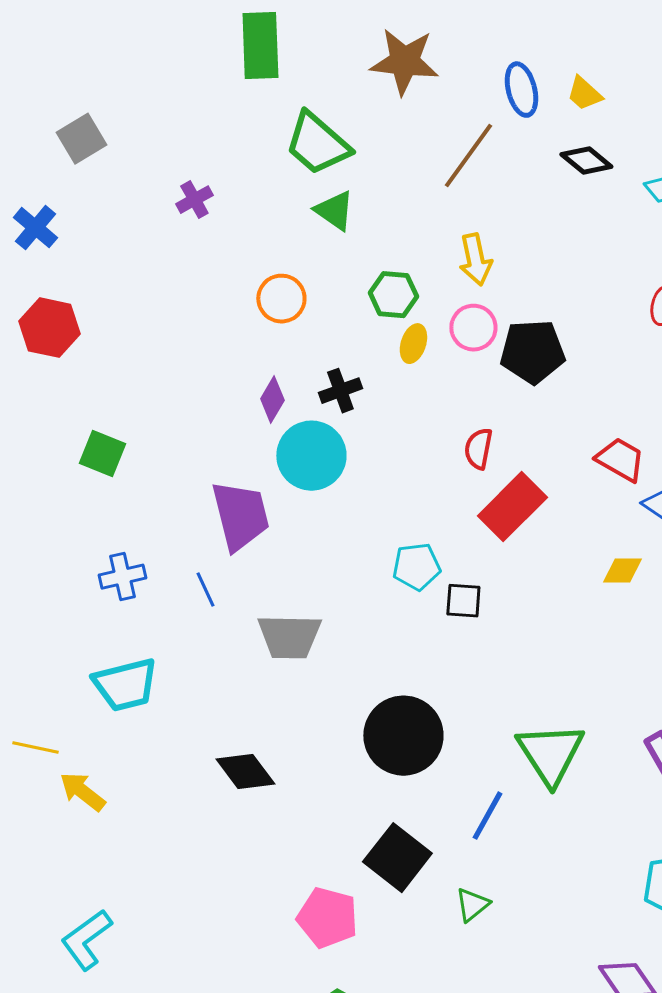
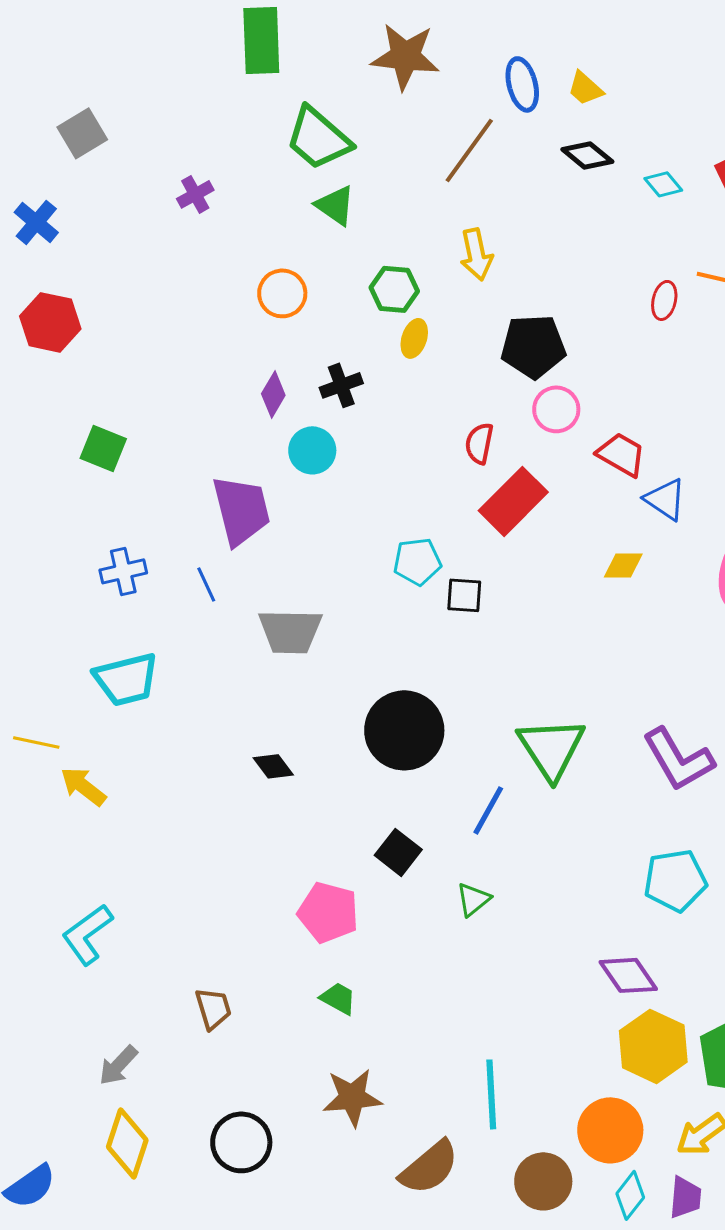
pink circle: (473, 328) -> (556, 409), moved
cyan circle: (311, 456) -> (312, 450), size x0.7
black diamond: (245, 772) -> (273, 766), moved, size x0.7
black square: (397, 858) -> (398, 852), size x0.7

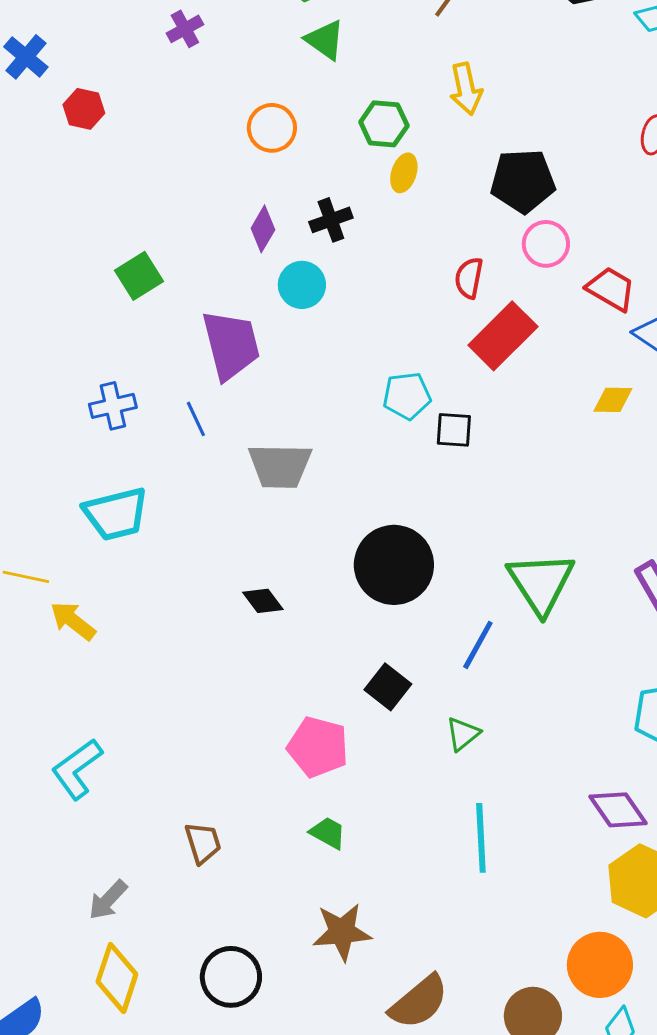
red hexagon: (50, 322) -> (84, 109), moved, size x0.7
green square: (103, 448) -> (139, 276), moved, turned 36
cyan line: (491, 1094) -> (481, 838), moved

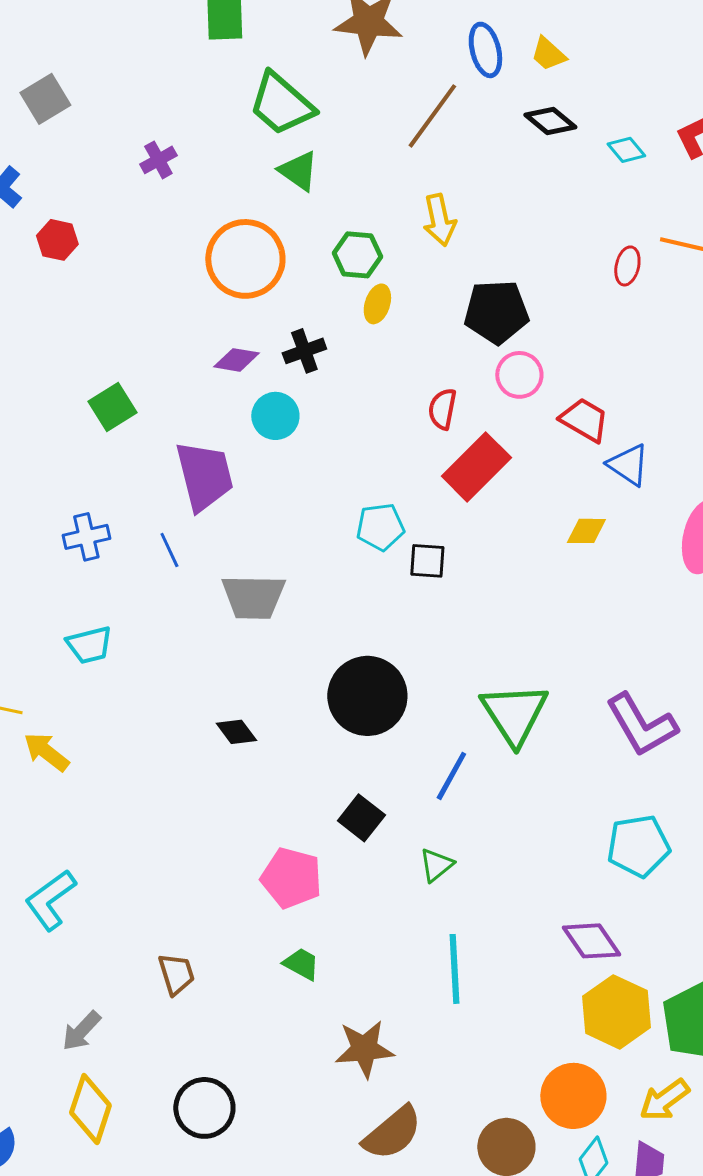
orange circle: (272, 128) -> (245, 259), size x1.6
purple diamond: (263, 229) -> (236, 360), turned 69
cyan trapezoid: (116, 514) -> (89, 645), size x0.7
brown star: (342, 932) -> (364, 1049), moved

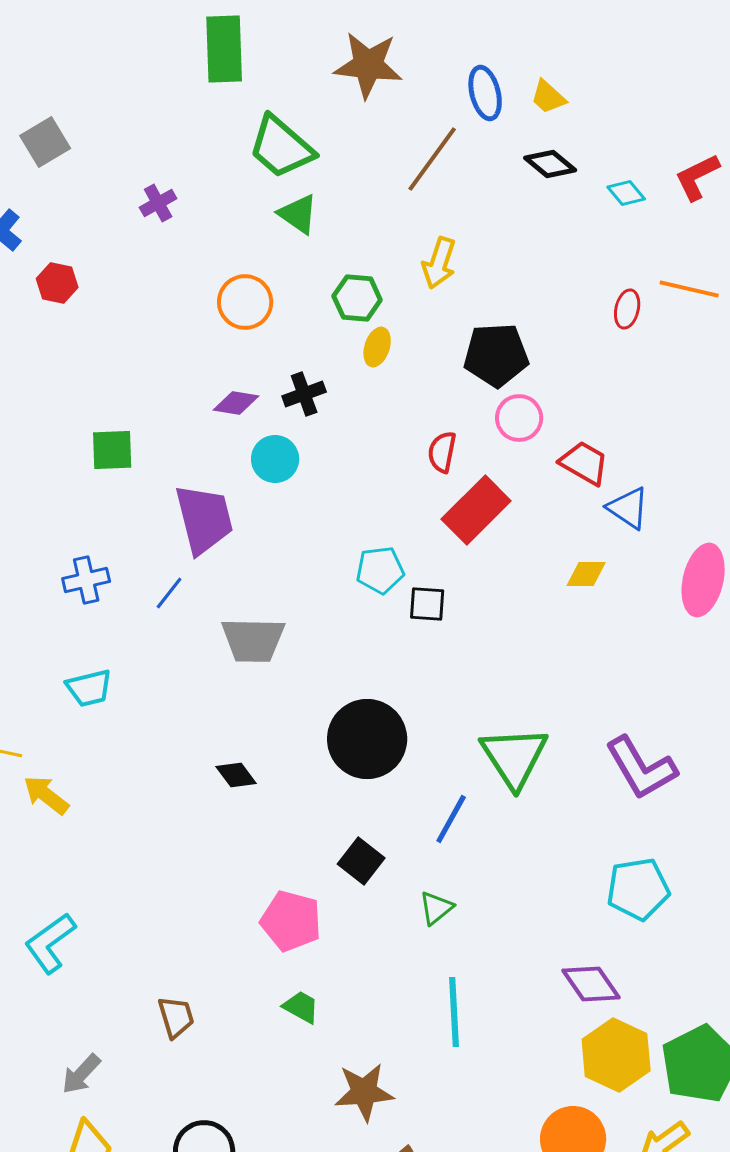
yellow arrow: (439, 220) -> (439, 263), turned 30
orange circle: (245, 259) -> (245, 302), size x0.7
green square: (112, 407) -> (112, 450), turned 30
blue line: (169, 550) -> (169, 593), turned 63

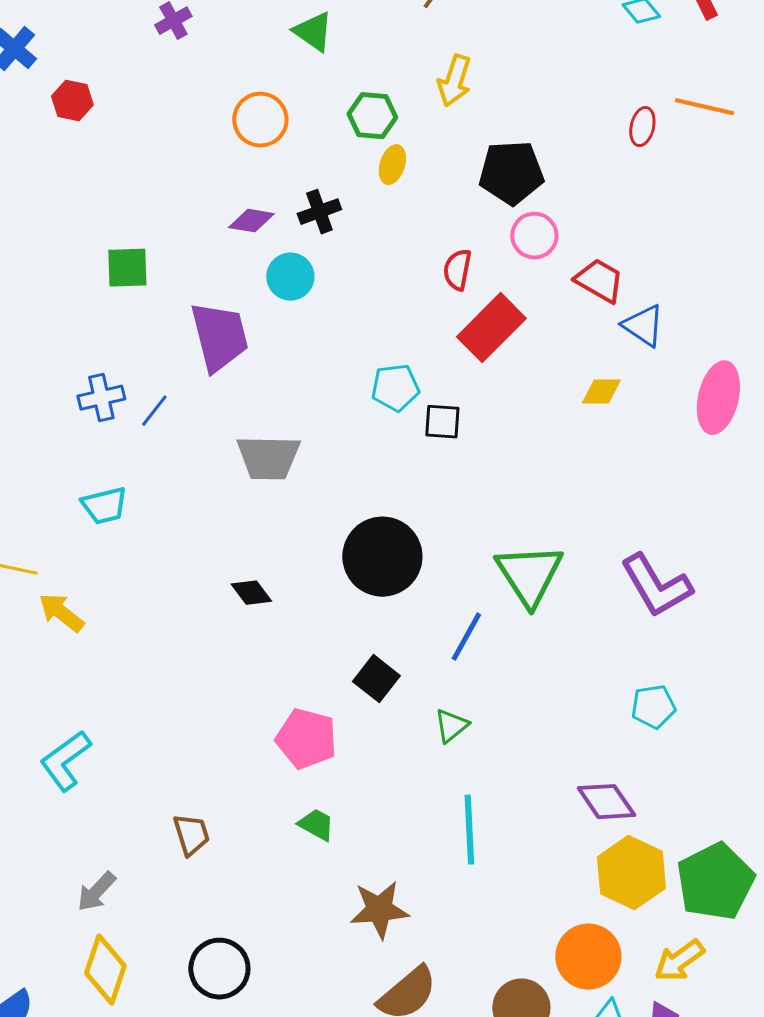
blue line: (169, 593) -> (154, 411), moved
cyan pentagon: (638, 889) -> (653, 707), size x0.7

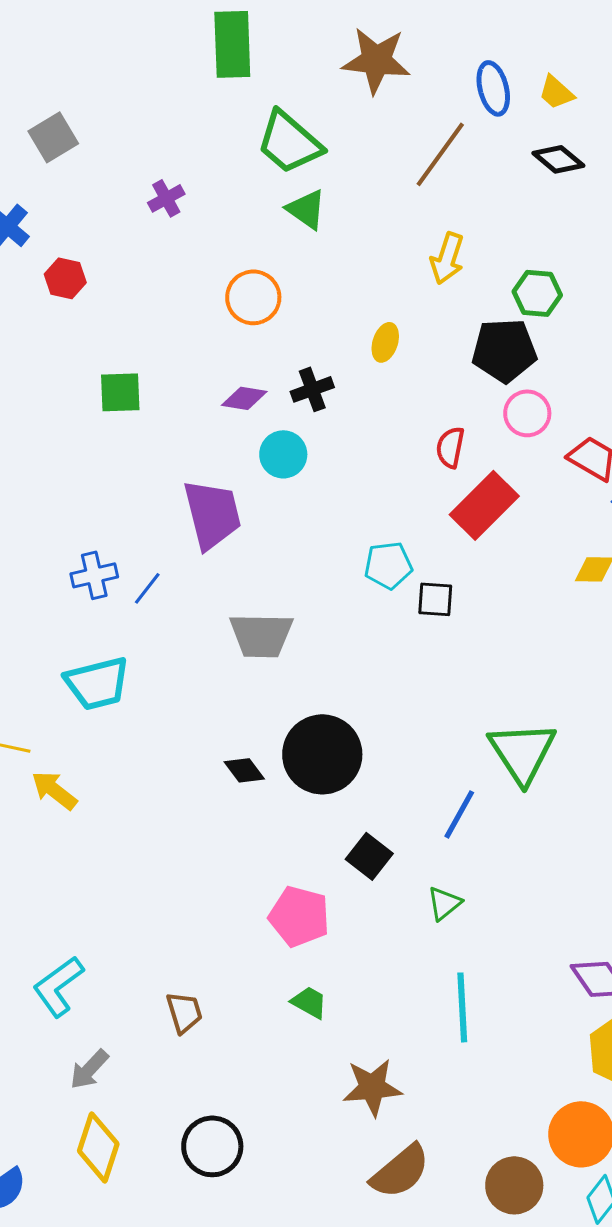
green hexagon: (372, 116) -> (537, 293), moved
green square: (127, 268) -> (120, 392), moved
cyan trapezoid: (104, 506) -> (97, 683), size x1.4
black circle: (382, 557) -> (322, 754), moved
cyan L-shape: (65, 761) -> (58, 986), moved

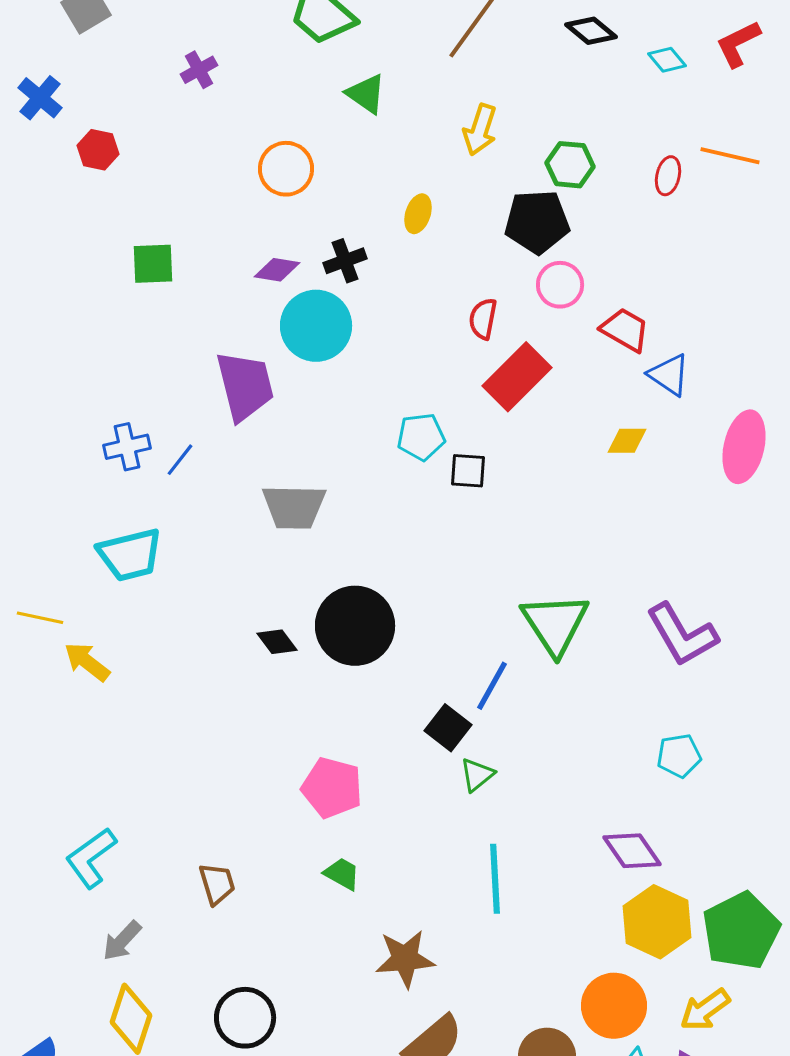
green triangle: (306, 209) -> (366, 94), moved
cyan circle: (283, 454) -> (316, 326), size x1.5
black square: (369, 856) -> (448, 728), moved

